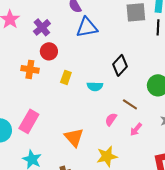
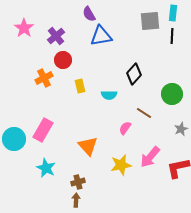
orange cross: (30, 69) -> (44, 78), turned -36
yellow rectangle: (66, 77) -> (80, 86), turned -32
pink arrow: (136, 129) -> (150, 157), moved, size x1.6

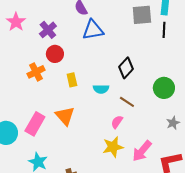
brown line: (144, 113) -> (127, 102), moved
orange triangle: (88, 146) -> (65, 116), moved
yellow star: (121, 165) -> (113, 147), moved

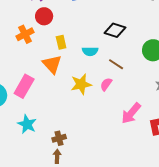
black diamond: (126, 68) -> (115, 30), turned 65
orange triangle: (65, 116) -> (52, 64), moved
yellow star: (113, 147) -> (81, 84), moved

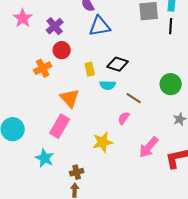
black diamond: (115, 30) -> (118, 64), moved
yellow rectangle: (61, 42) -> (90, 69), moved
yellow star: (81, 84) -> (103, 142), moved
pink rectangle: (24, 86) -> (60, 126), moved

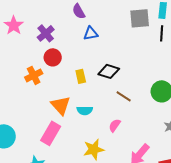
blue triangle: (100, 26) -> (91, 33), size x0.7
cyan semicircle: (108, 85) -> (85, 110), moved
brown line: (134, 98) -> (124, 96), moved

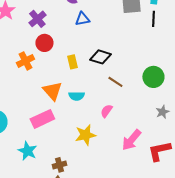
pink rectangle: (51, 133) -> (42, 119), turned 35

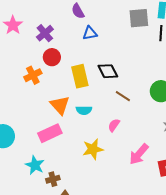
black diamond: (100, 57) -> (108, 71), turned 45
yellow rectangle: (72, 62) -> (80, 76), size x1.6
brown cross: (59, 165) -> (53, 179), moved

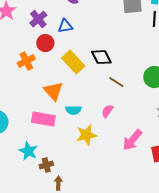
blue triangle: (90, 33) -> (65, 26), moved
yellow rectangle: (80, 76) -> (73, 62), turned -30
cyan semicircle: (84, 110) -> (73, 110), moved
pink rectangle: (50, 133) -> (43, 119), turned 35

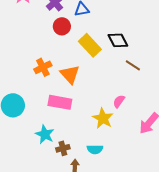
orange cross: (26, 61) -> (43, 67), moved
cyan semicircle: (73, 110) -> (95, 149), moved
pink semicircle: (107, 111) -> (119, 101), moved
yellow star: (86, 135) -> (103, 118), turned -30

